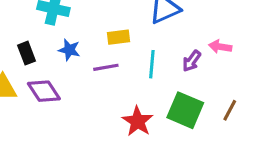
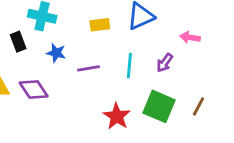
yellow rectangle: (119, 37) -> (100, 25), moved
pink arrow: (220, 47) -> (190, 37), moved
black rectangle: (26, 53) -> (18, 42), moved

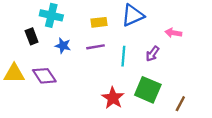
purple line: (89, 68) -> (95, 47), moved
brown line: (198, 106) -> (180, 104), moved

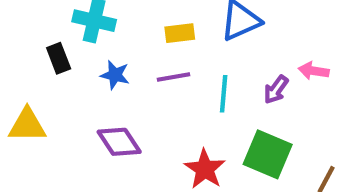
pink arrow: (173, 33) -> (314, 71), moved
purple diamond: (44, 76) -> (119, 142), moved

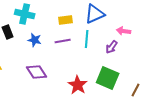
pink arrow: (314, 71) -> (124, 31), moved
cyan line: (224, 94) -> (87, 39), moved

